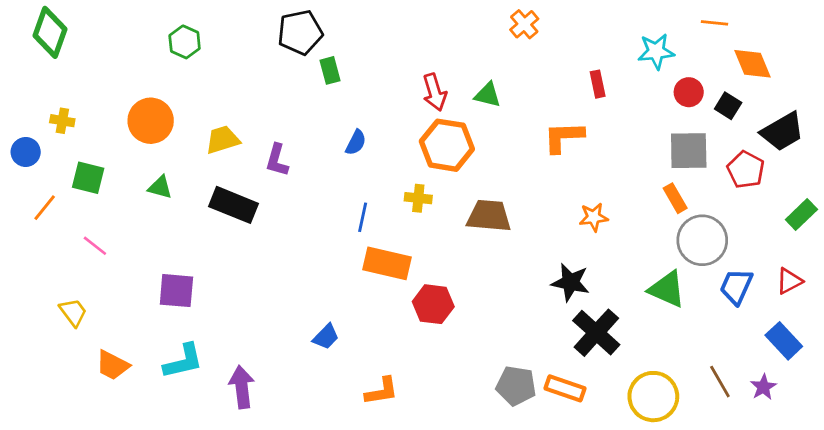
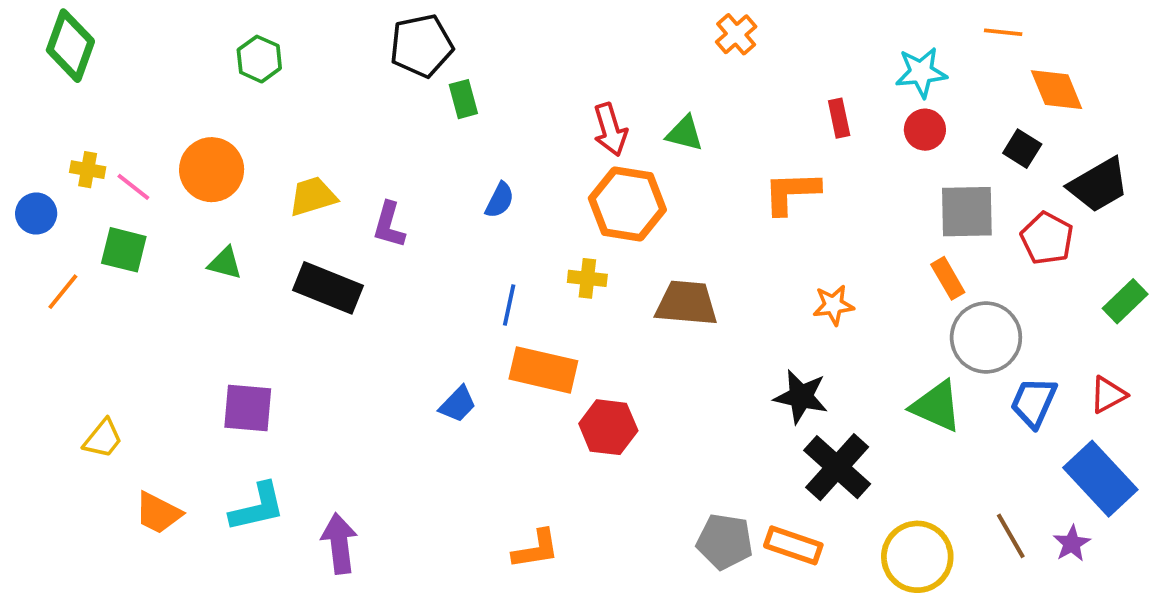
red circle: (689, 92) -> (925, 130), moved
pink line: (95, 246) -> (133, 187), moved
yellow trapezoid: (73, 312) -> (103, 439), turned 76
blue trapezoid: (326, 337) -> (458, 404), moved
blue rectangle: (784, 341) -> (1100, 479), size x1.4

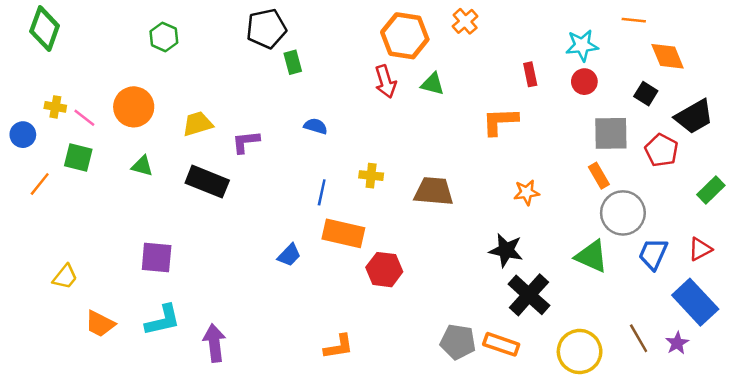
blue semicircle: (500, 200) -> (316, 126), turned -100
orange hexagon: (627, 204) -> (405, 36), moved
purple L-shape: (389, 225) -> (246, 142), turned 68

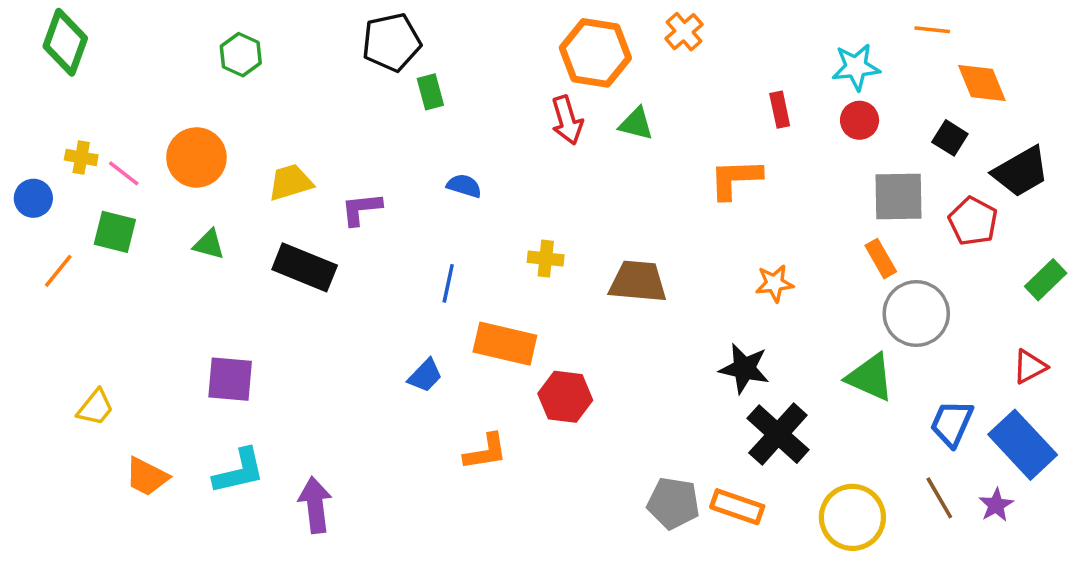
blue line: (322, 192) -> (448, 283), moved
blue trapezoid: (653, 254) -> (952, 423), moved
orange L-shape: (339, 347) -> (485, 452), moved

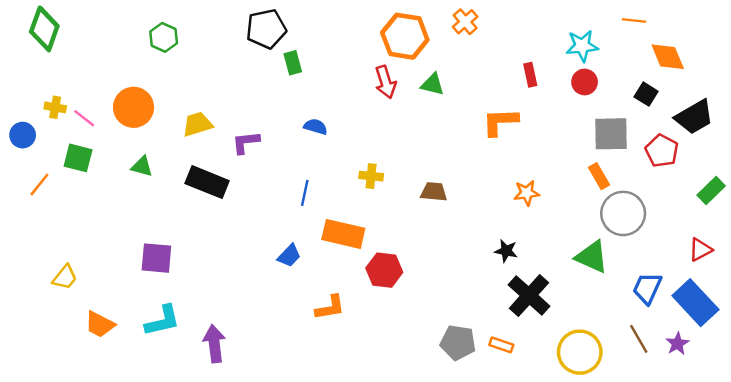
brown trapezoid: (638, 282) -> (434, 192), size x0.7
black star: (744, 368) -> (506, 251), size x0.7
orange rectangle: (737, 507) -> (501, 345), size x0.7

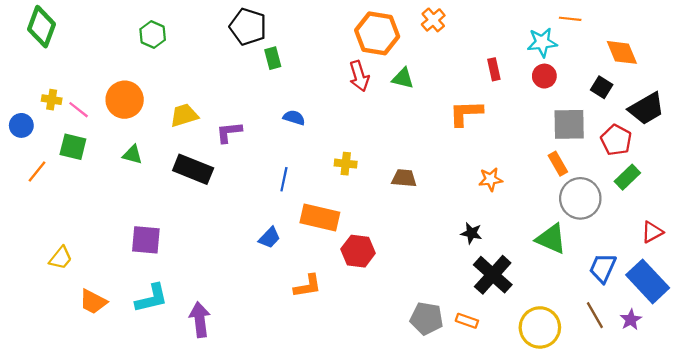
orange line: (634, 20) -> (570, 19), moved
black pentagon: (266, 29) -> (248, 27), turned 30
green rectangle: (711, 191) -> (627, 177), moved

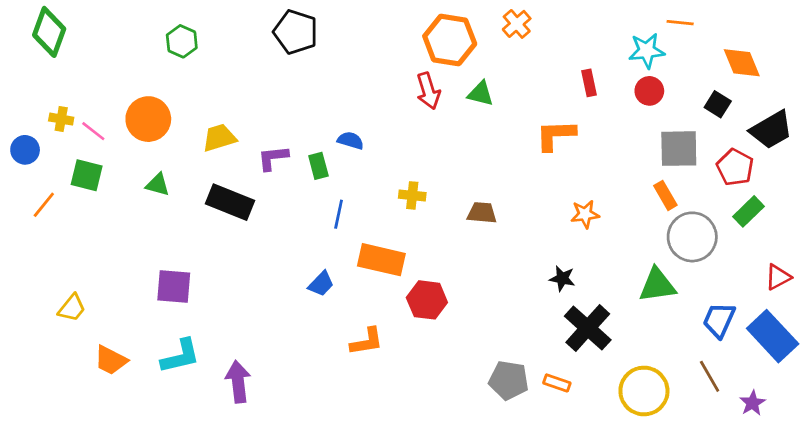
green rectangle: (273, 58) -> (318, 166), moved
green triangle: (551, 239) -> (657, 285), turned -32
purple star: (631, 320) -> (752, 403), moved

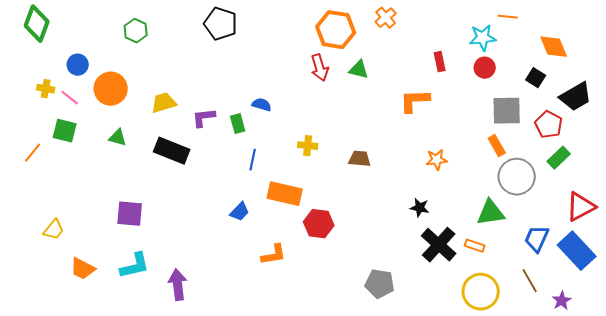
blue circle: (25, 150) -> (78, 65), moved
red triangle: (778, 277) -> (581, 207), size x1.5
orange rectangle: (557, 383) -> (475, 246), moved

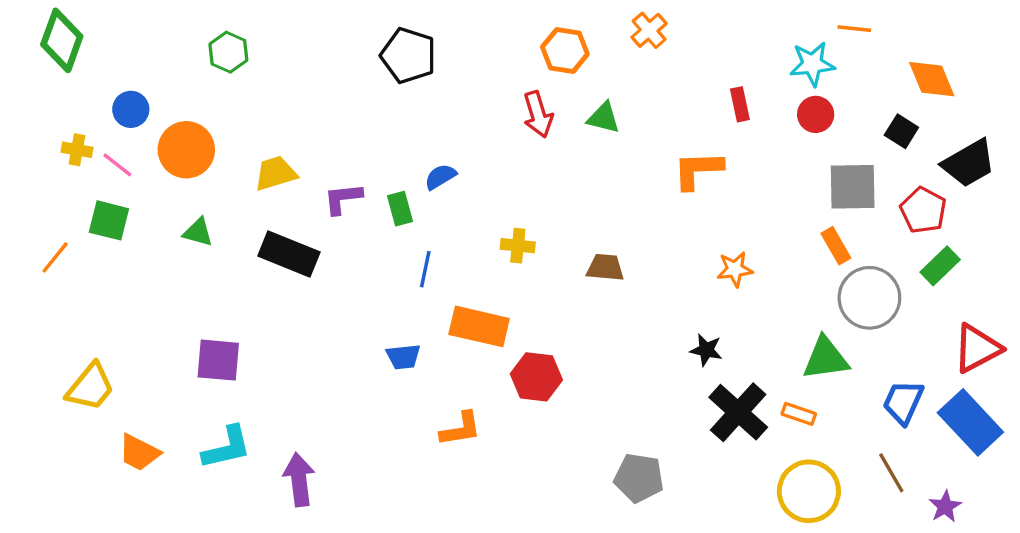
black pentagon: (221, 24) -> (408, 56), moved
orange hexagon: (336, 30) -> (565, 50), size x0.7
blue semicircle: (262, 105) -> (440, 177), turned -48
blue trapezoid: (240, 212) -> (403, 357), turned 40
yellow trapezoid: (54, 230) -> (90, 387), size x1.4

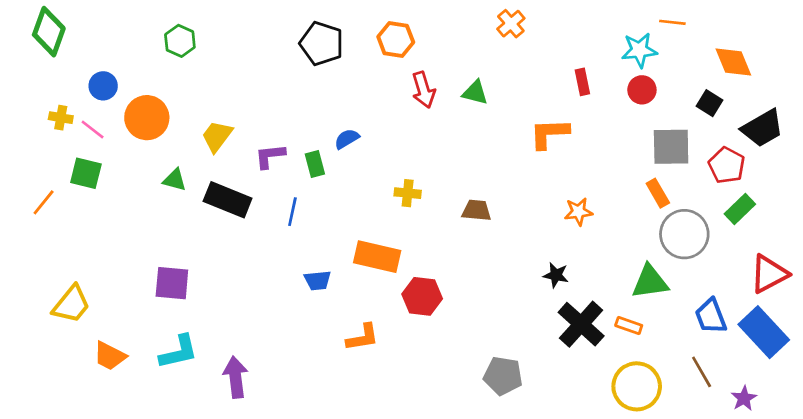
orange hexagon: (565, 50) -> (396, 40), moved
yellow trapezoid: (275, 173) -> (217, 136), turned -36
green triangle: (198, 232) -> (175, 180), moved
blue line: (425, 269) -> (292, 212), moved
blue trapezoid: (903, 402) -> (711, 316), turned -45

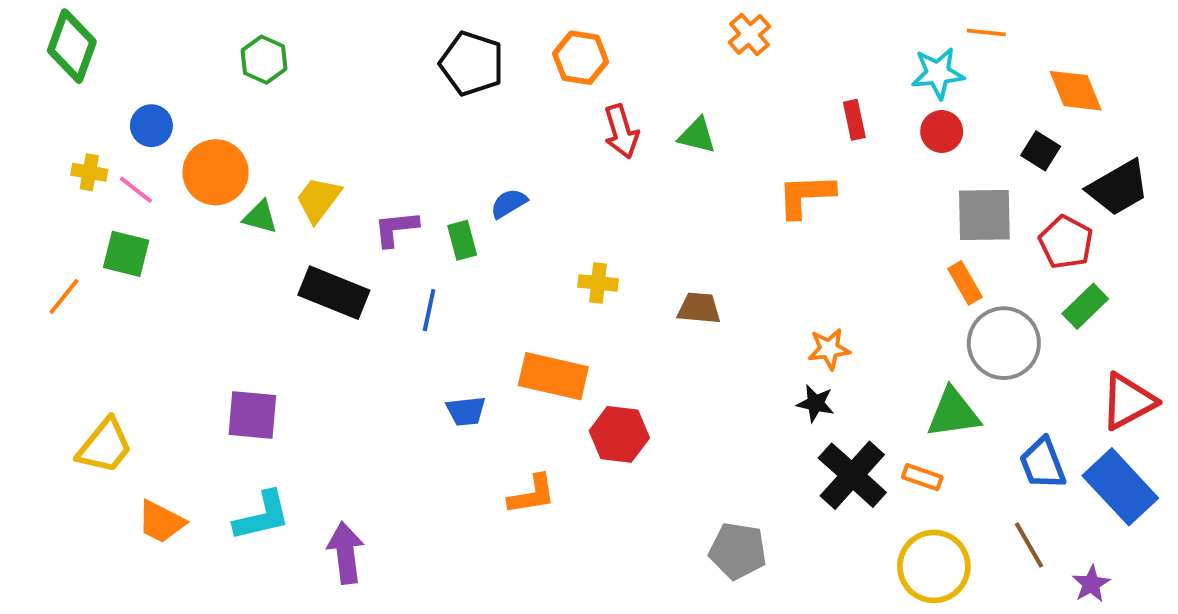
green triangle: (175, 180) -> (260, 217), moved
orange star: (578, 212) -> (829, 349), moved

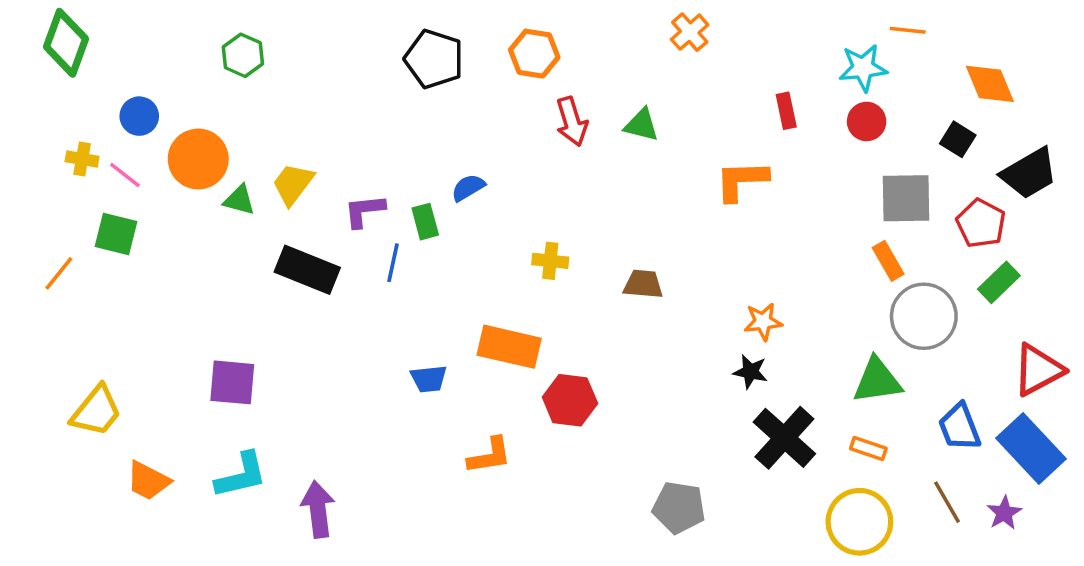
blue line: (429, 310) -> (393, 263), moved
orange rectangle: (922, 477) -> (868, 449), moved
purple star: (1091, 584) -> (1004, 513), moved

